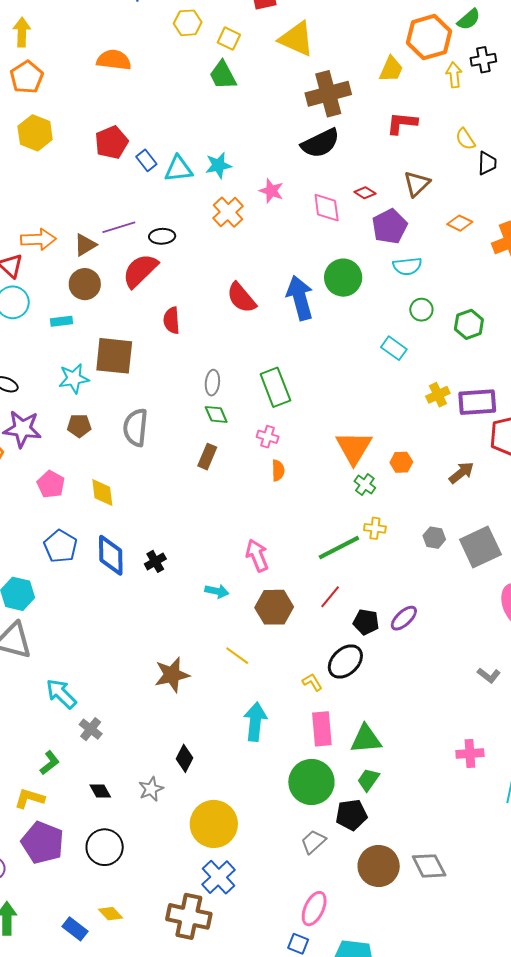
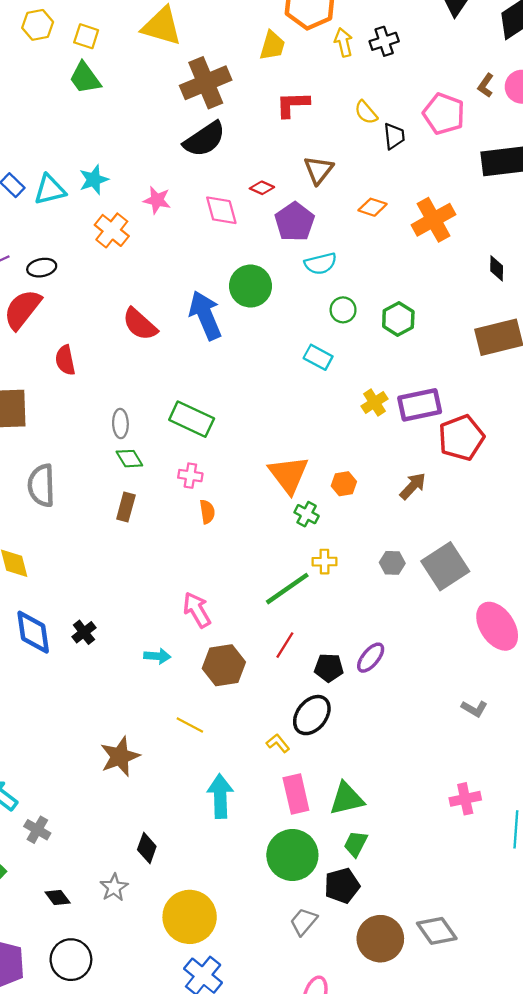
black cross: (483, 60) -> (384, 41), moved
green rectangle: (275, 387) -> (192, 419), turned -36

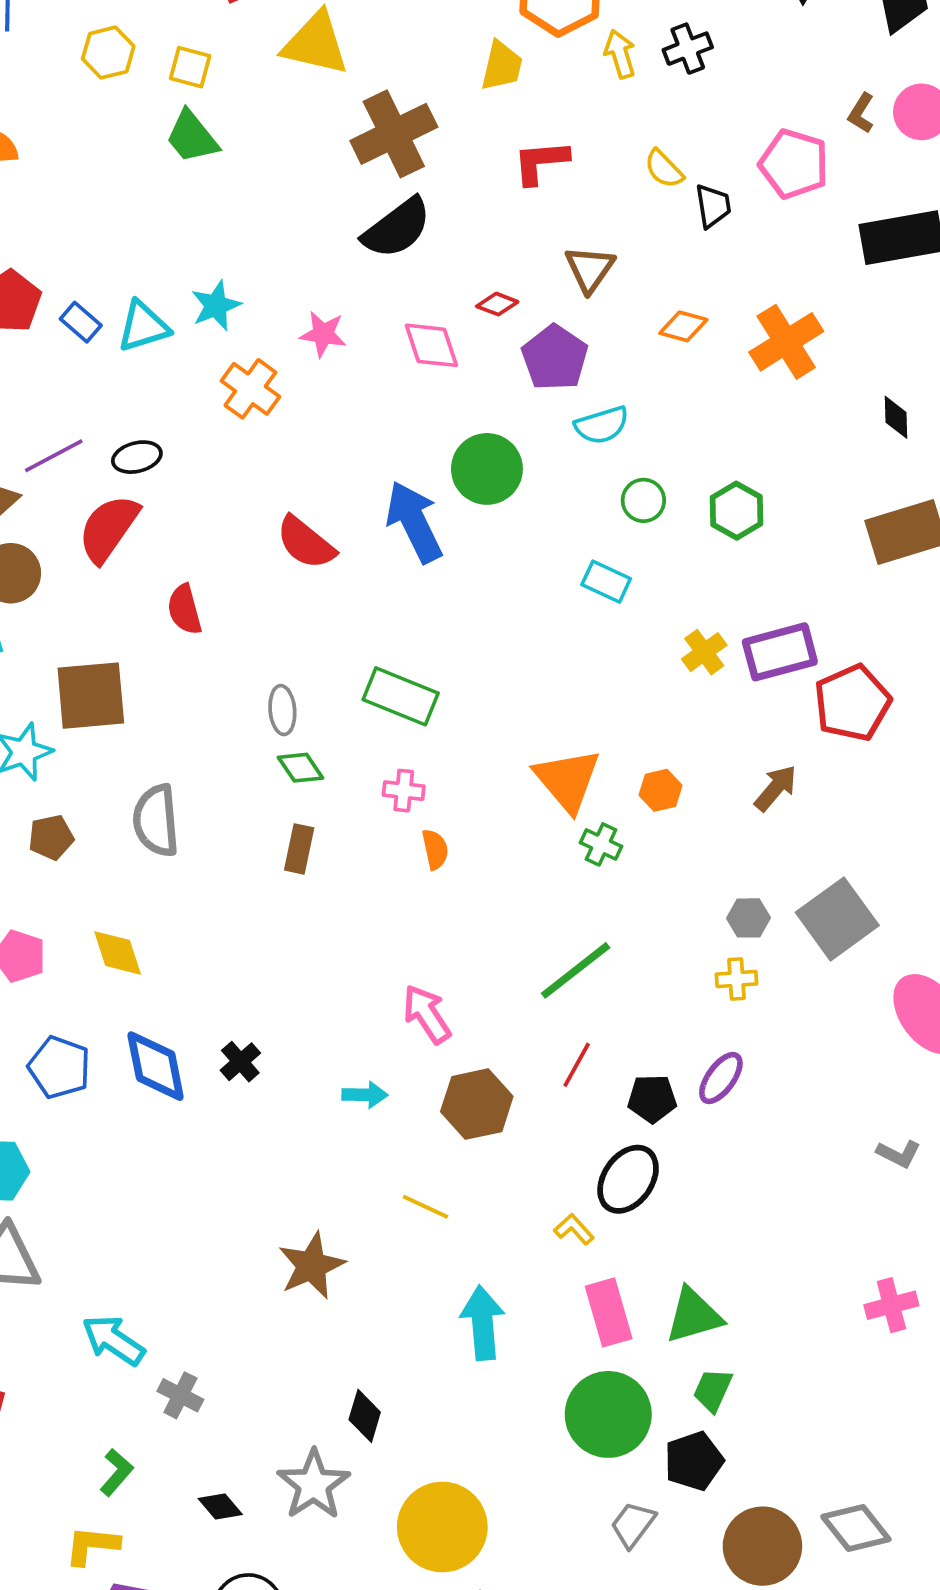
yellow cross: (325, 562) -> (737, 979), moved
gray star: (114, 887) -> (314, 1485), size x1.5

